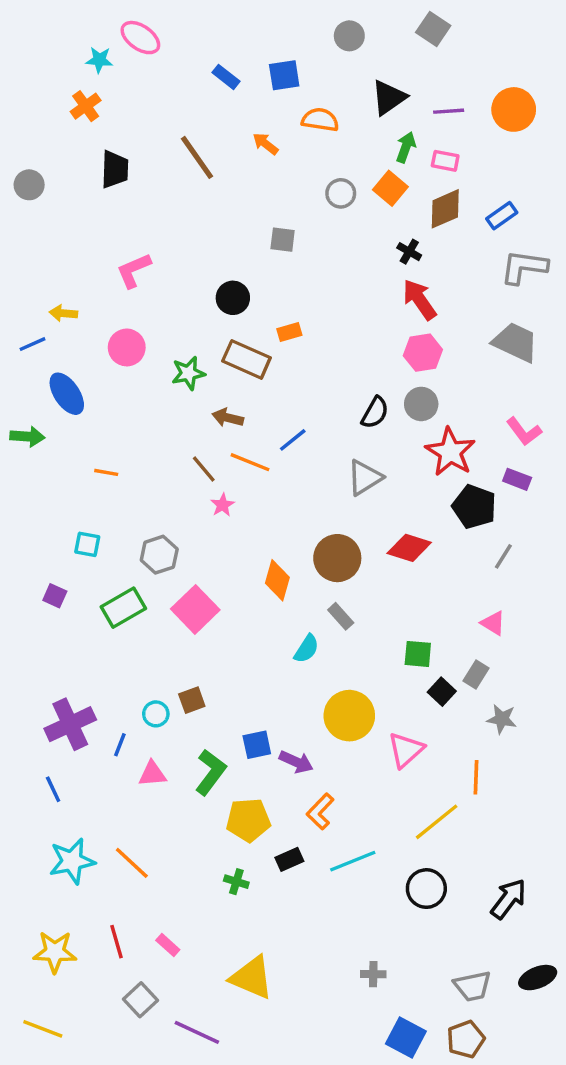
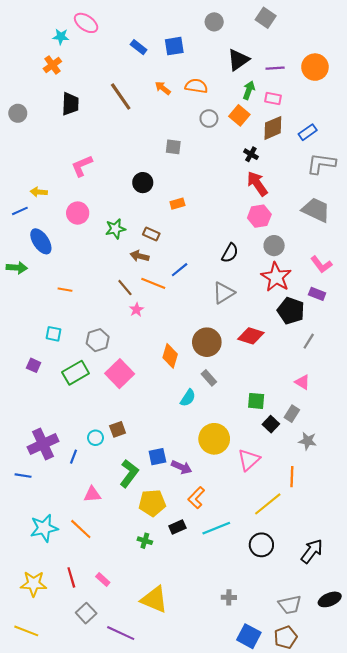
orange semicircle: (320, 120) -> (196, 86), moved
brown rectangle: (247, 359) -> (151, 234), moved, size x0.6
gray circle: (421, 404) -> (274, 246), moved
pink triangle: (152, 774) -> (92, 494), moved
blue line: (53, 789) -> (23, 476), moved, turned -56

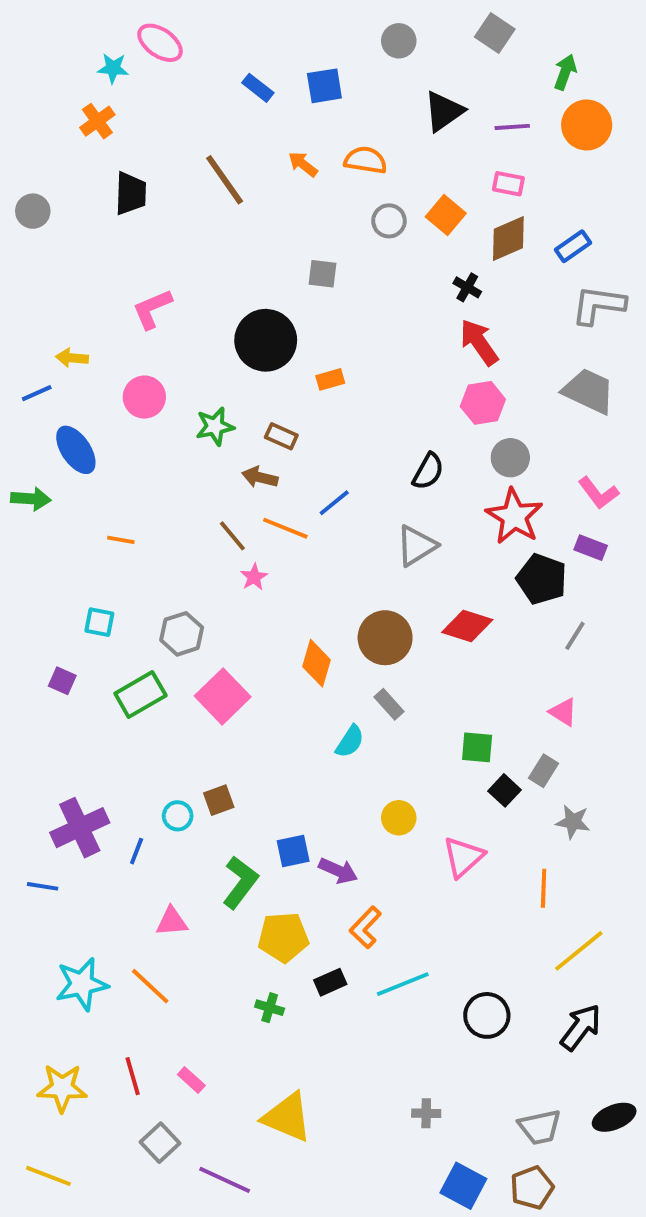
green arrow: (249, 90) -> (565, 72), moved
black circle: (143, 183) -> (266, 340), size x1.6
yellow circle: (214, 439) -> (399, 818), size x0.6
yellow line: (268, 504) -> (579, 951), moved

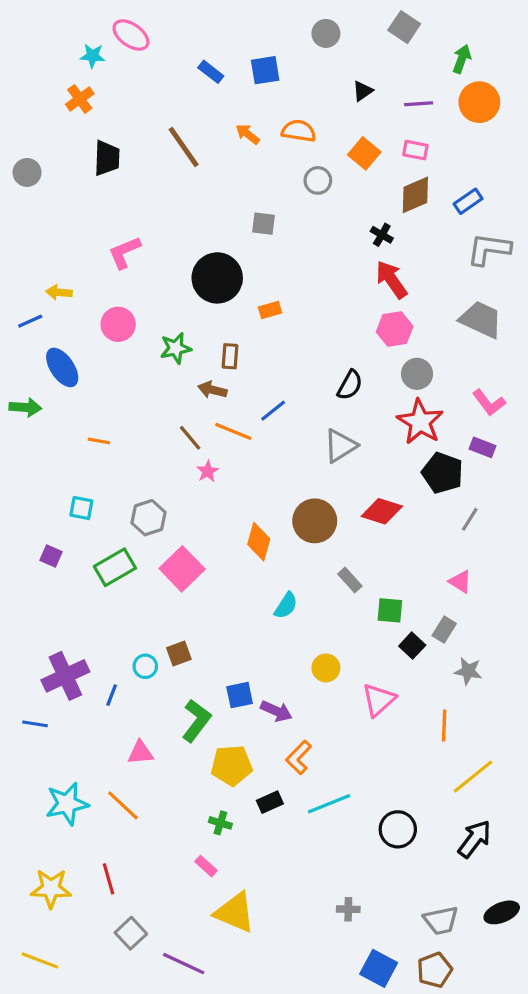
black triangle: (444, 111) -> (363, 91), size x0.6
orange square: (446, 215) -> (364, 153), moved
brown rectangle: (281, 436) -> (230, 356), turned 70
gray rectangle: (389, 704) -> (350, 580), moved
pink rectangle: (191, 1080) -> (206, 866), moved

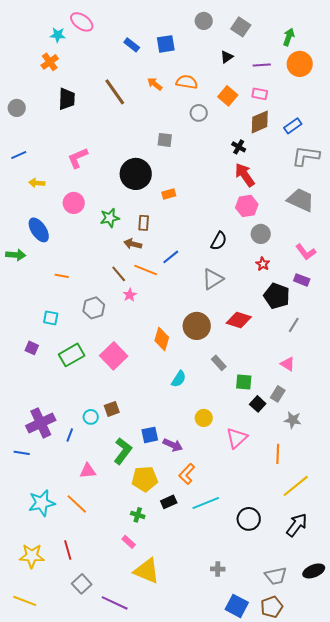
gray square: (404, 27) -> (241, 27), moved
blue line: (30, 321) -> (19, 155), moved
red star: (420, 422) -> (263, 264), size x0.5
gray hexagon: (148, 518) -> (94, 308), moved

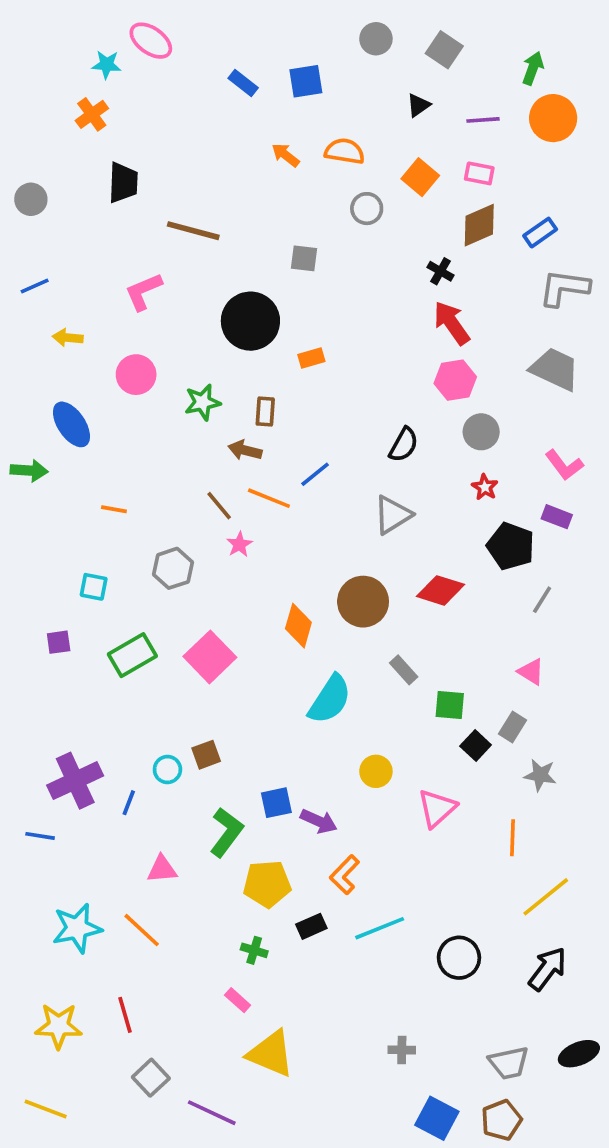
brown line: (115, 92) -> (193, 231), moved, turned -40
purple square: (32, 348) -> (59, 642), turned -32
cyan semicircle: (179, 379) -> (330, 699), size x1.6

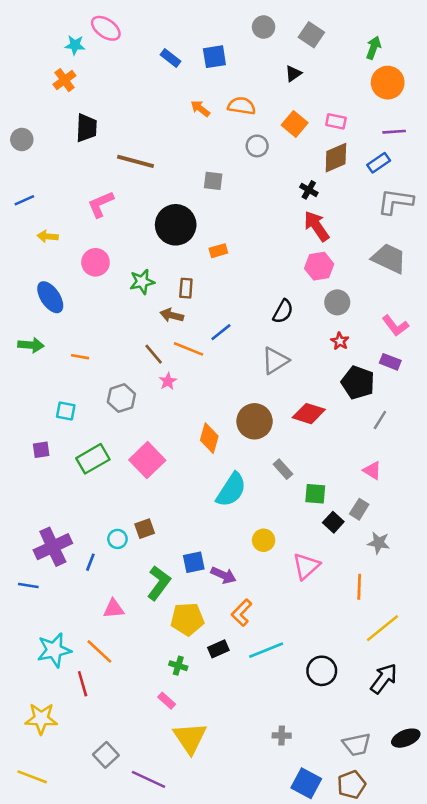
purple line: (483, 120) -> (394, 132), moved
green arrow: (29, 471) -> (31, 345), moved
red line: (125, 1015) -> (83, 684), moved
yellow triangle: (271, 1054) -> (190, 738), turned 33

